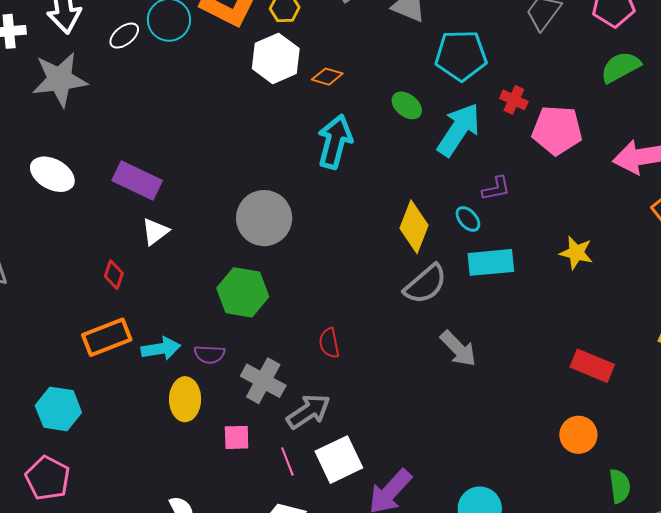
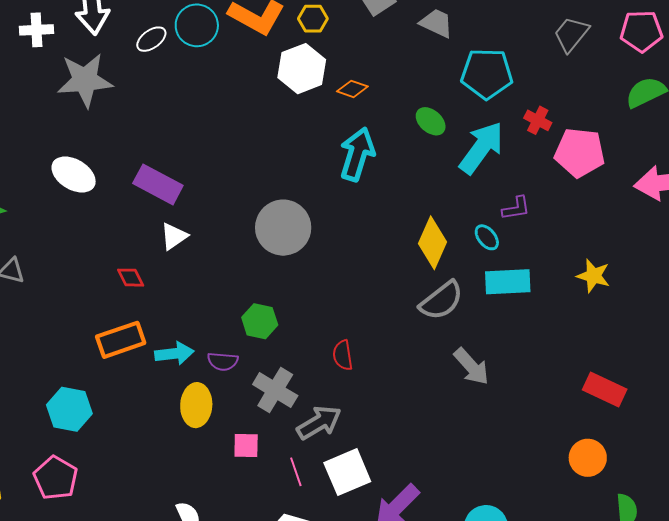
red diamond: (114, 275) -> (131, 278), turned -48
green hexagon: (243, 292) -> (260, 321), moved, size x0.7

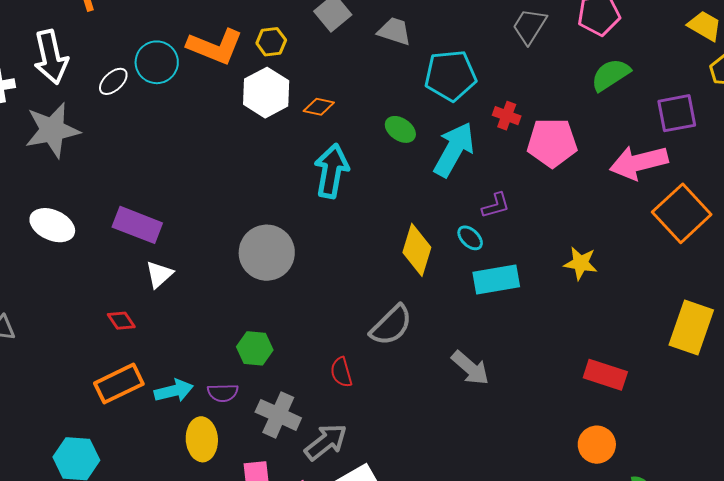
gray semicircle: (441, 301) -> (391, 325), moved

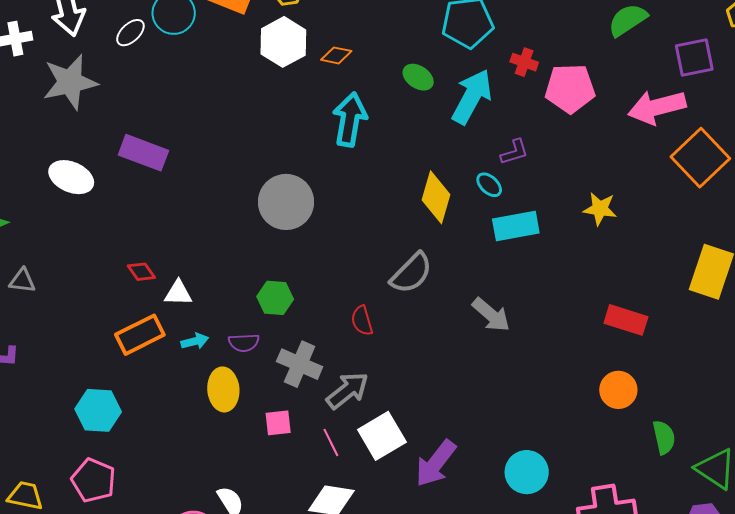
purple rectangle: (137, 225) -> (143, 153), moved
white triangle: (159, 274) -> (178, 293), moved, turned 44
cyan arrow: (174, 391) -> (195, 341), size x0.7

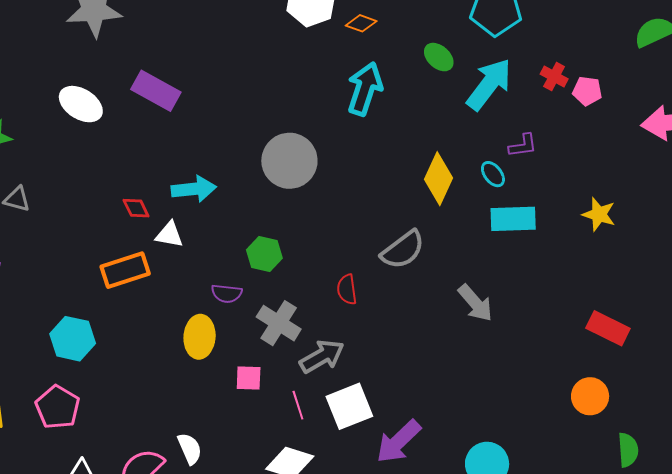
red cross: (524, 62) -> (554, 77), moved
pink pentagon: (570, 88) -> (587, 91), size x0.6
cyan arrow: (195, 341) -> (194, 189), moved, size x1.6

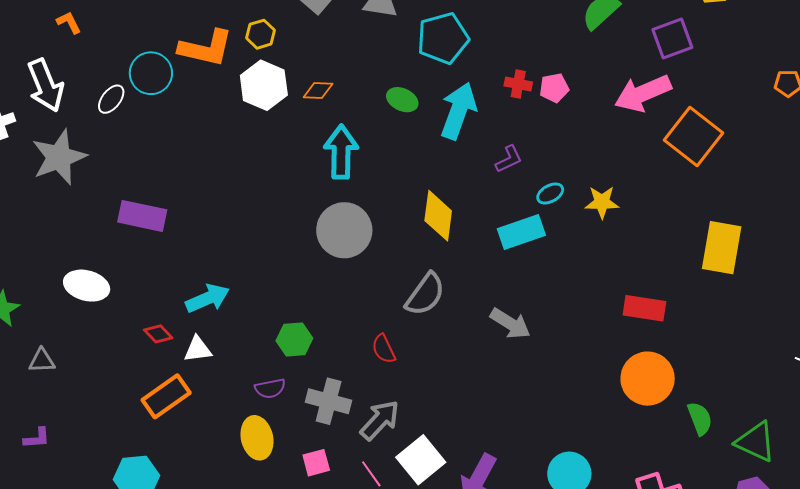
white ellipse: (81, 104) -> (87, 286), moved
gray circle: (289, 161) -> (344, 230), moved
cyan ellipse: (493, 174) -> (550, 194), moved, turned -64
orange circle: (590, 396) -> (648, 379), size x1.4

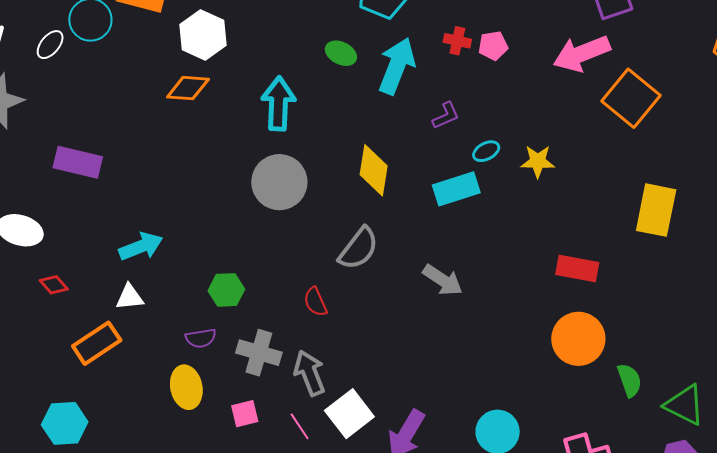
orange diamond: (318, 91) -> (188, 88), moved, size x1.4
red diamond: (158, 334) -> (54, 285), moved
gray arrow: (380, 420) -> (310, 373), turned -66

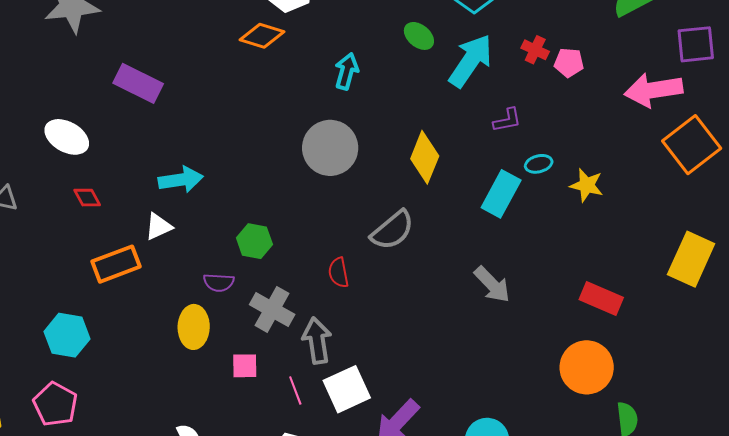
cyan arrow: (278, 104) -> (347, 71), size x0.7
cyan rectangle: (456, 189) -> (501, 194), turned -57
gray arrow: (443, 280) -> (492, 284), moved
white triangle: (130, 297) -> (158, 227), turned -32

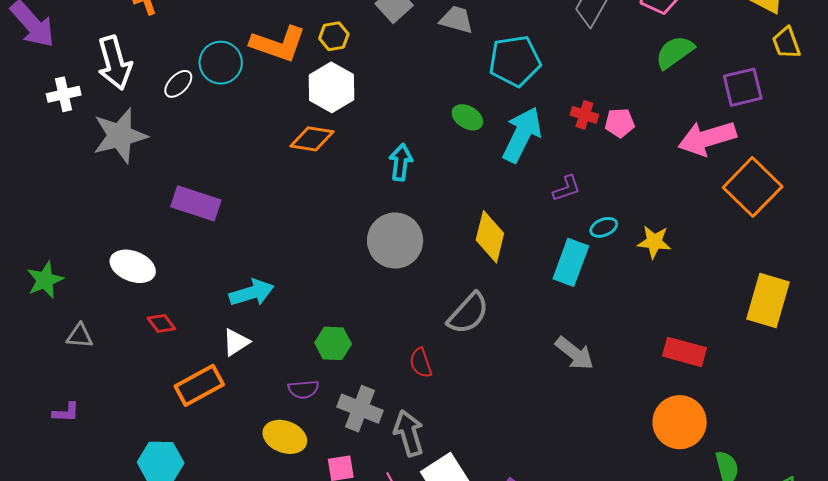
yellow ellipse: (194, 327) -> (285, 437), turned -63

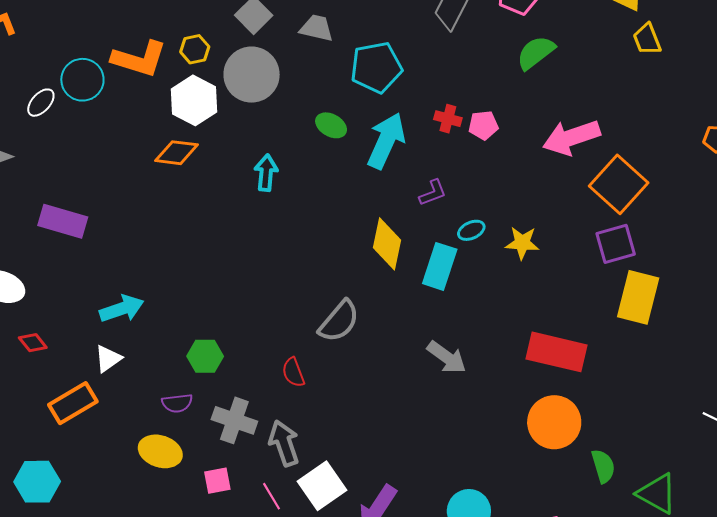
purple square: (743, 87) -> (616, 244), moved
yellow diamond: (490, 237) -> (387, 244), moved
gray circle: (395, 241) -> (252, 75), moved
red rectangle: (684, 352) -> (557, 352), size x1.4

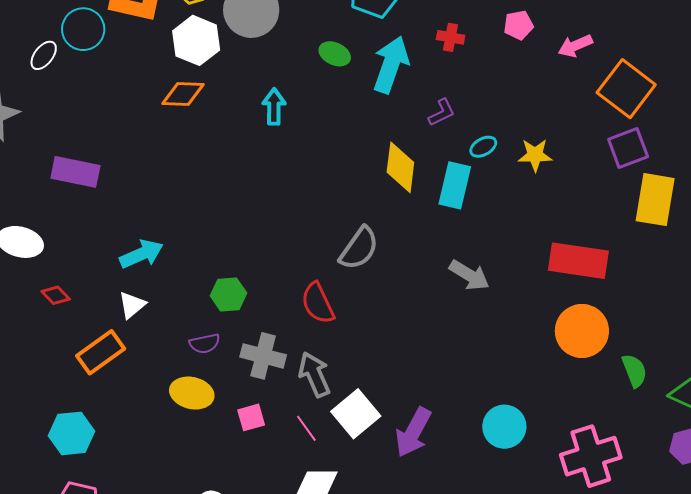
pink pentagon: (483, 125) -> (518, 25), moved
pink arrow: (571, 137) -> (575, 46), size x0.6
red semicircle: (293, 372) -> (318, 303), size x1.4

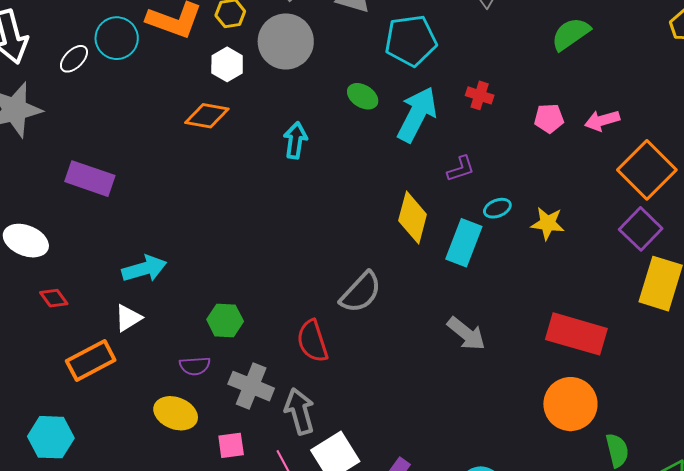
pink pentagon: (518, 25) -> (549, 118), moved
white hexagon: (196, 40) -> (227, 64), size x0.7
purple square: (628, 148) -> (641, 229), turned -33

